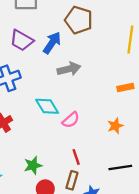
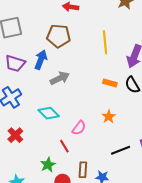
orange rectangle: (125, 88) -> (110, 83), turned 40
pink semicircle: (71, 120) -> (79, 128), moved
red line: (76, 157) -> (64, 146), moved

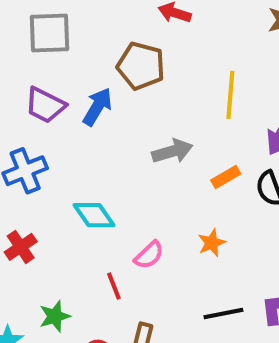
gray arrow: (60, 78) -> (172, 151), moved
orange rectangle: (110, 83) -> (226, 177), turned -56
green star: (48, 165) -> (55, 316), moved

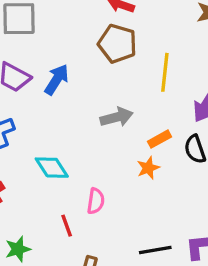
brown pentagon: (141, 66) -> (117, 44), moved
orange star: (212, 243) -> (148, 168), moved
pink semicircle: (149, 255) -> (96, 201), turned -40

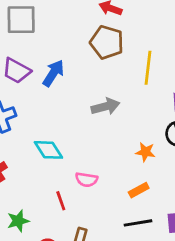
orange rectangle: (160, 139) -> (139, 190), moved
orange star: (148, 168) -> (145, 152), moved, turned 30
pink semicircle: (96, 201) -> (87, 180), turned 90

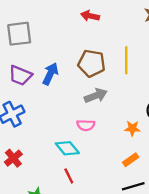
brown pentagon: (107, 42) -> (92, 63), moved
cyan diamond: (48, 150) -> (67, 148), moved
pink semicircle: (87, 180) -> (86, 125), moved

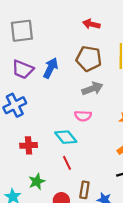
red arrow: (90, 16) -> (91, 24), moved
red cross: (13, 158) -> (29, 145), moved, turned 35

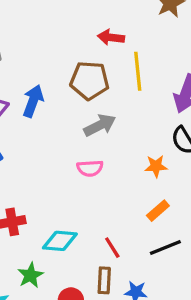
red arrow: (91, 24) -> (111, 37), moved
cyan diamond: (66, 137) -> (60, 241), moved, turned -40
red line: (67, 163) -> (112, 248), moved

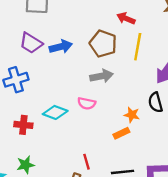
blue arrow: (33, 101) -> (61, 47), turned 40
orange rectangle: (158, 211) -> (121, 133), moved
cyan diamond: (60, 241) -> (55, 112), moved

